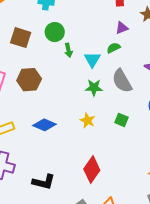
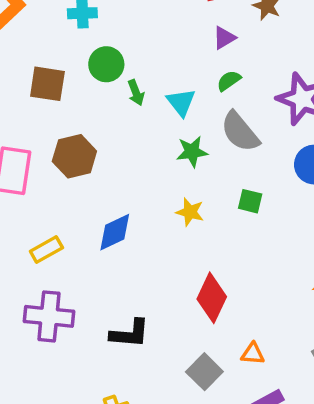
green semicircle: (114, 48) -> (229, 81), moved
blue diamond: (44, 125) -> (115, 232), turned -40

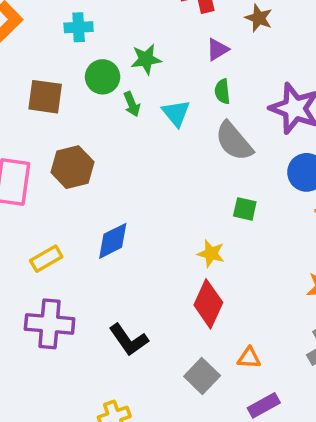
green semicircle: (229, 81) -> (222, 91), turned -60
green star: (192, 152) -> (146, 59), moved
yellow star: (190, 212) -> (211, 254), moved
black L-shape: (130, 334) -> (129, 340), turned 51

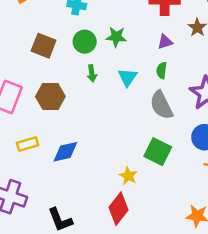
green arrow: (132, 104) -> (92, 73), moved
green square: (245, 209) -> (158, 152), size x1.6
yellow rectangle: (46, 259) -> (28, 144), moved

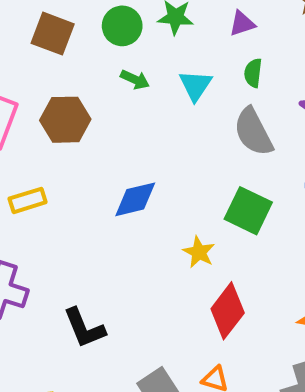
purple triangle: (165, 42) -> (242, 23), moved
green arrow: (92, 73) -> (135, 79), turned -56
blue diamond: (65, 152) -> (135, 199), moved
red diamond: (119, 209) -> (228, 311), moved

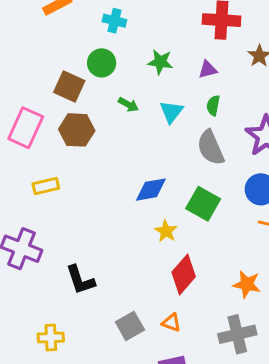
green circle: (122, 26) -> (102, 63), moved
brown square: (53, 34) -> (69, 86), moved
blue diamond: (135, 199) -> (151, 190), moved

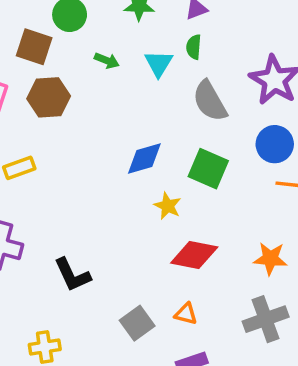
green semicircle: (213, 105) -> (194, 47), moved
red diamond: (184, 274) -> (194, 255), turned 66

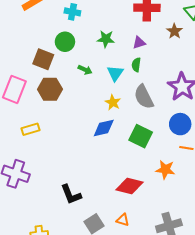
yellow star: (168, 206) -> (113, 102), moved
orange star: (270, 259) -> (165, 170), moved
black L-shape: (72, 275) -> (71, 195), moved

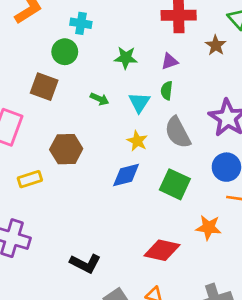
green circle: (65, 42) -> (65, 52), moved
brown hexagon: (50, 89) -> (66, 149), moved
black L-shape: (71, 195) -> (85, 263), turned -40

